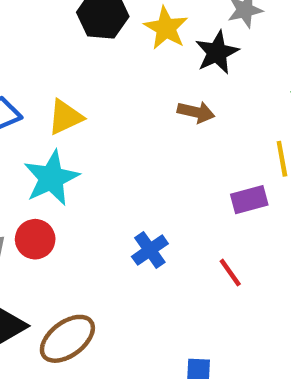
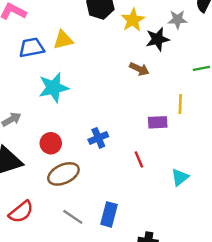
yellow triangle: (65, 117) -> (63, 40), moved
red circle: (35, 239) -> (51, 143), moved
brown ellipse: (67, 339) -> (63, 174), moved

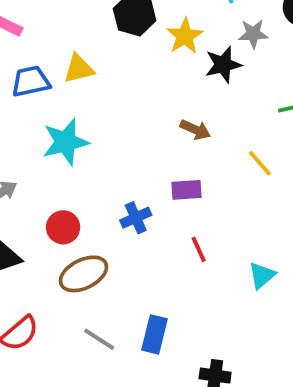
brown arrow: (139, 69) -> (195, 130), moved
yellow line: (180, 104) -> (260, 163), turned -42
purple rectangle: (158, 122) -> (186, 190), moved

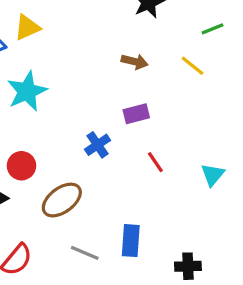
yellow line: (260, 163) -> (192, 66), moved
red circle: (63, 227) -> (21, 166), moved

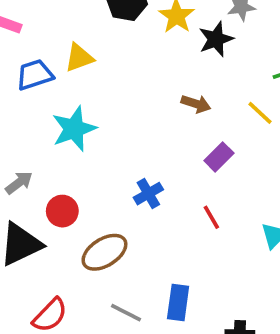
purple rectangle: (136, 114) -> (219, 157), moved, turned -35

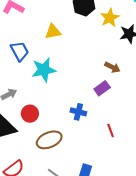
blue trapezoid: (35, 75) -> (20, 51), moved, turned 70
purple rectangle: (219, 157) -> (102, 88), moved
blue cross: (148, 194) -> (78, 112), turned 35

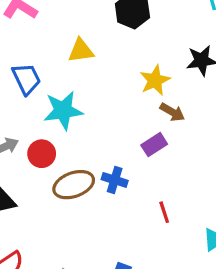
yellow star: (110, 18) -> (155, 80), moved
red circle: (30, 114) -> (42, 154), moved
brown ellipse: (49, 140) -> (74, 185), moved

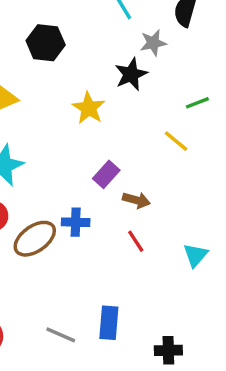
brown arrow: (172, 112) -> (136, 200), moved

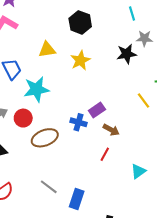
yellow star: (89, 108) -> (80, 60), moved
blue cross: (76, 222) -> (78, 122), moved
red line: (136, 241) -> (105, 154), turned 48
gray line: (61, 335) -> (49, 187), moved

